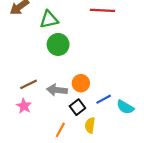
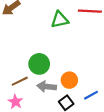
green triangle: (49, 19) -> (60, 20), moved
green circle: (58, 44) -> (39, 64), moved

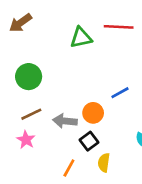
green circle: (39, 64) -> (29, 77), moved
blue line: (91, 95) -> (120, 93), moved

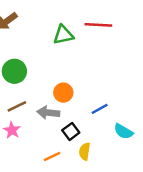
blue line: (120, 93) -> (100, 109), moved
orange circle: (93, 113) -> (63, 93), moved
orange line: (69, 168) -> (52, 157), turned 36

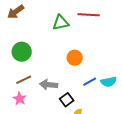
orange circle: (63, 93) -> (75, 58), moved
cyan semicircle: (123, 131) -> (109, 82), moved, turned -42

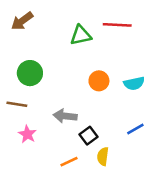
brown line: (24, 80) -> (17, 104), moved, turned 35
blue line: (90, 82) -> (135, 129), moved
cyan semicircle: (109, 82) -> (134, 83), moved

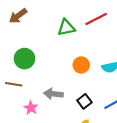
red line: (117, 25) -> (96, 19), turned -30
pink star: (27, 134) -> (31, 108), moved
black square: (89, 136) -> (84, 101), moved

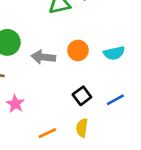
gray arrow: (53, 94) -> (43, 57), moved

